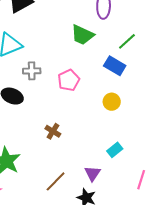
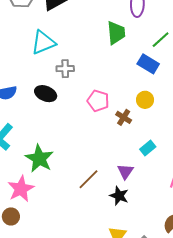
green trapezoid: (82, 35) -> (116, 33), turned -120
pink pentagon: (69, 80) -> (98, 101), moved, turned -30
brown cross: (53, 131) -> (124, 117), moved

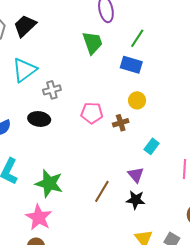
brown cross: (124, 117) -> (121, 123), turned -35

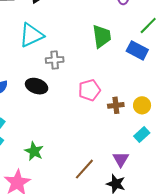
green trapezoid: (92, 43) -> (102, 36), moved
yellow circle: (137, 100) -> (142, 105), moved
pink pentagon: (92, 113) -> (89, 90), turned -30
green star: (49, 183) -> (34, 151), size x0.7

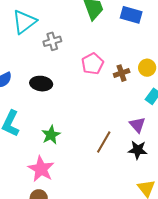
black ellipse: (37, 86) -> (41, 84), moved
green star: (34, 151) -> (51, 135), turned 30

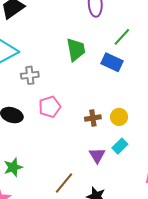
pink pentagon: (93, 64) -> (50, 107), moved
purple triangle: (137, 125) -> (97, 155), moved

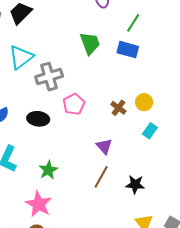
gray cross: (30, 75) -> (49, 77), size x1.5
brown cross: (93, 118) -> (118, 108), turned -35
purple triangle: (97, 155) -> (104, 146), moved

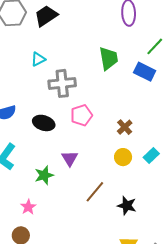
cyan triangle: (21, 57) -> (38, 59), size x0.6
yellow circle: (144, 102) -> (123, 157), moved
purple triangle: (104, 146) -> (70, 158), moved
pink star: (39, 204) -> (28, 207), size x0.6

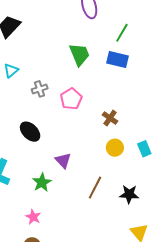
gray cross: (62, 83) -> (40, 89), size x0.6
pink pentagon: (81, 115) -> (71, 99), moved
black ellipse: (44, 123) -> (30, 132), turned 40
cyan rectangle: (151, 155) -> (144, 149), moved, turned -56

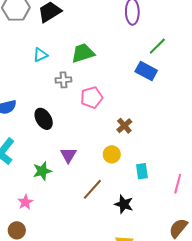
green trapezoid: (79, 54) -> (83, 53), moved, turned -100
yellow circle: (115, 148) -> (112, 154), moved
cyan rectangle: (144, 149) -> (142, 171), moved

